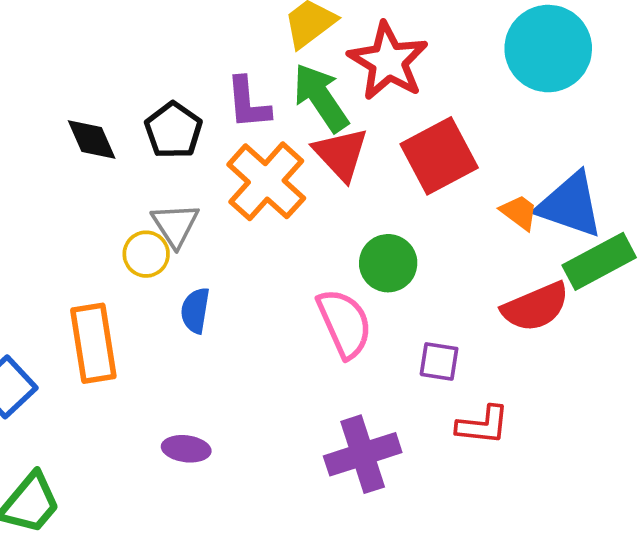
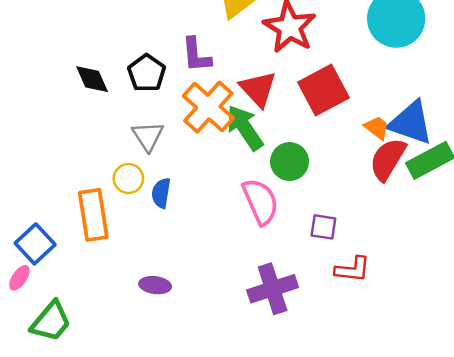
green arrow: (321, 98) -> (245, 128), moved
yellow circle: (146, 254) -> (128, 179), moved
red semicircle: (536, 307) -> (388, 159), moved, turned 144

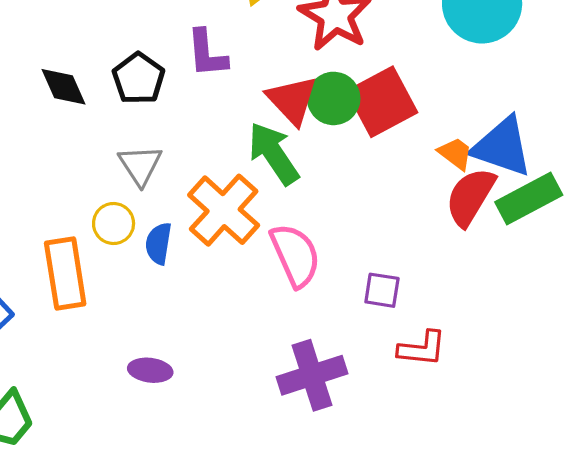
orange cross: (208, 107) -> (224, 210), moved
green circle: (290, 162) -> (334, 98), moved

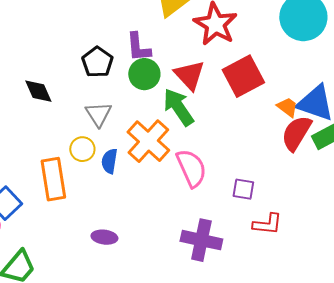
black diamond: (64, 87) -> (38, 91), moved
green circle: (334, 98) -> (144, 74), moved
purple cross: (312, 375) -> (201, 240), turned 30

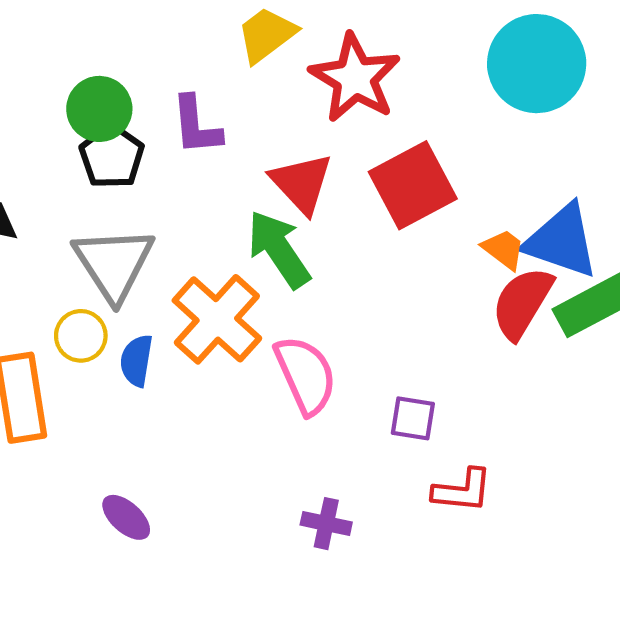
green circle: (144, 74) -> (99, 109), moved
gray triangle: (98, 114) -> (114, 264), size x1.5
purple ellipse: (104, 237) -> (126, 517), turned 35
purple cross: (201, 240) -> (326, 524), size x0.6

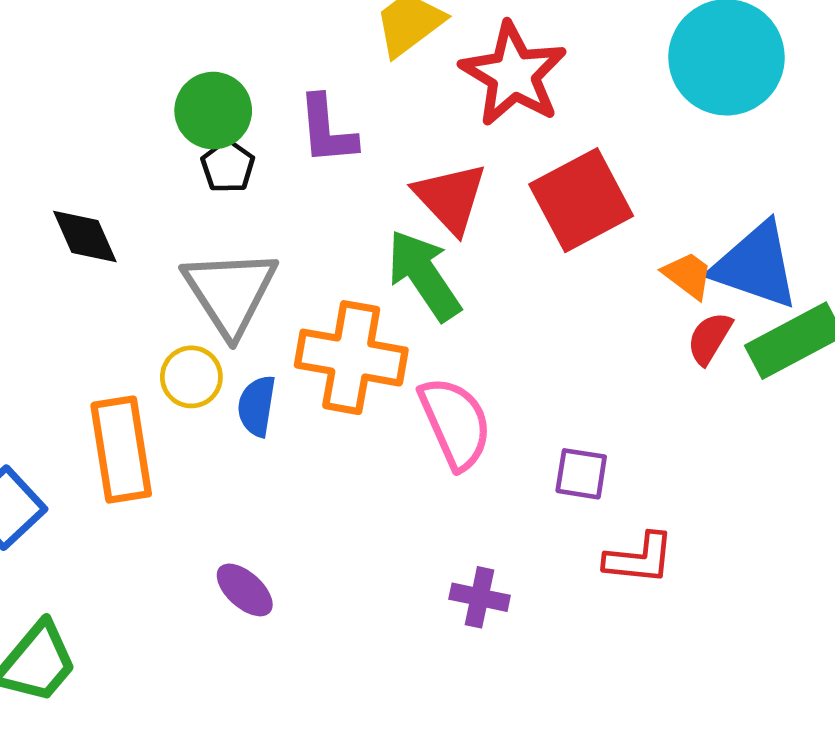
black pentagon: (112, 156) -> (228, 166), size x0.7
red semicircle: (522, 303) -> (710, 338), size x0.6
orange cross: (217, 319) -> (351, 358), turned -32

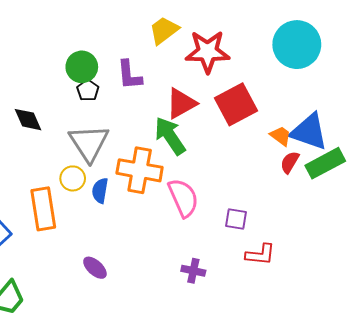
red star: (513, 74) -> (208, 52), turned -30
red triangle: (450, 198) -> (181, 103), turned 44

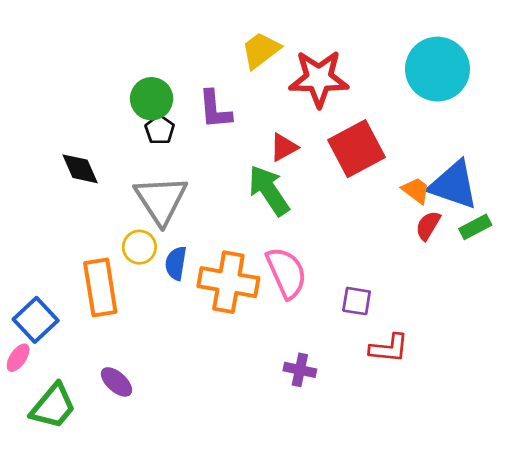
red triangle: (181, 103) -> (284, 147), size x0.7
green rectangle: (325, 163) -> (475, 227), size x0.6
orange cross: (140, 170) -> (228, 282), moved
purple ellipse: (95, 268) -> (116, 382), moved

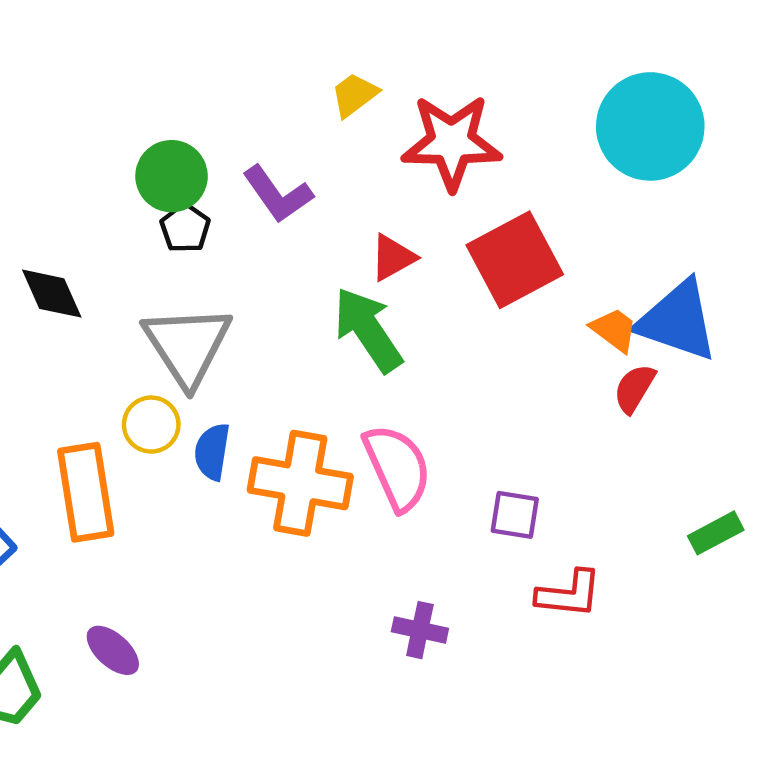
yellow trapezoid: (261, 50) -> (354, 95), size x0.7
purple L-shape: (215, 110) -> (278, 194), turned -30
green rectangle: (475, 227) -> (716, 533), moved

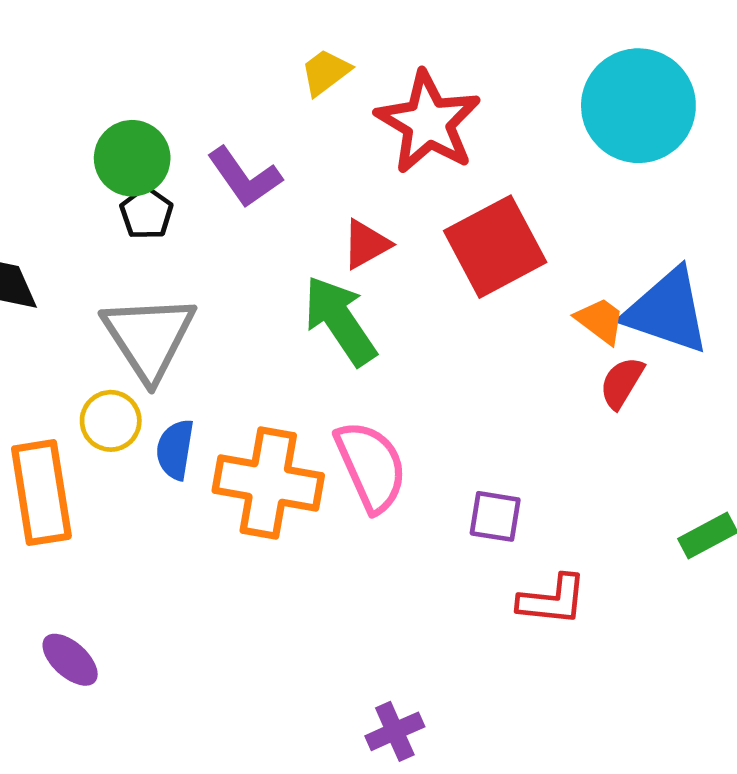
red star: (452, 142) -> (428, 122), turned 30
purple cross: (420, 630) -> (395, 731), moved, turned -36

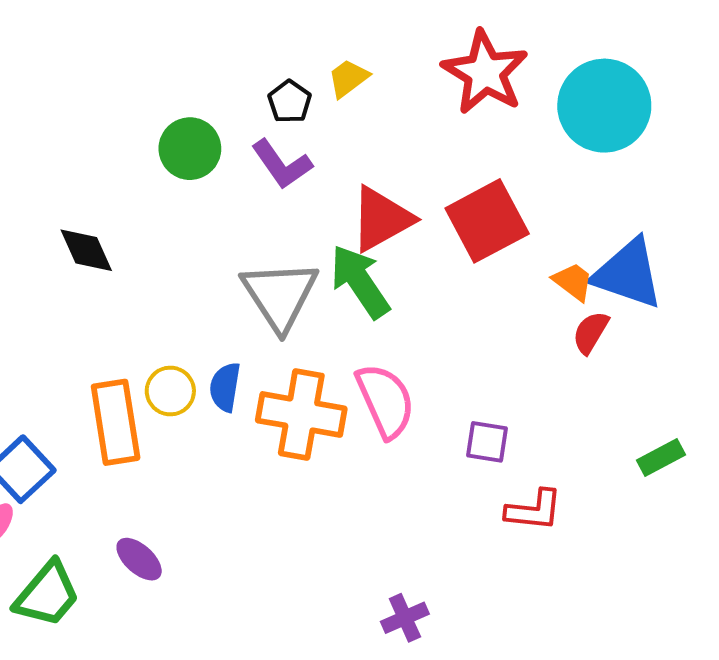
red star: (428, 122) -> (485, 72), moved
black pentagon: (146, 213) -> (290, 102), moved
red triangle: (366, 244) -> (381, 219), size x1.6
gray triangle: (149, 337) -> (280, 295), moved
yellow circle: (111, 421) -> (170, 391), moved

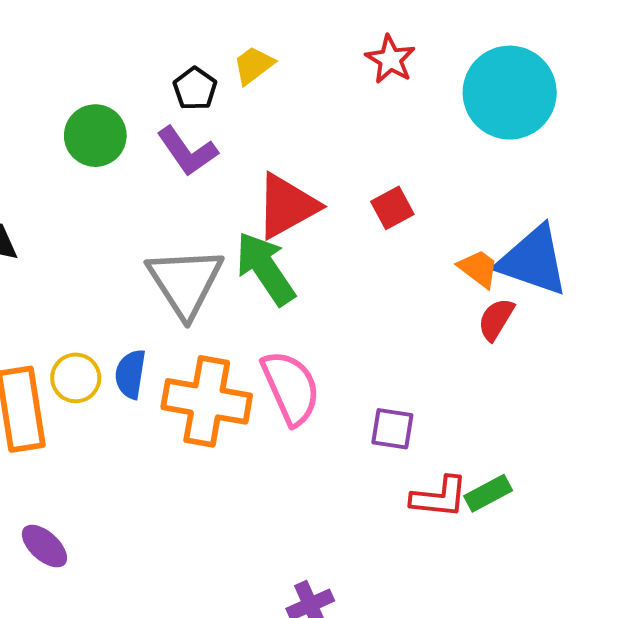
red star: (485, 72) -> (390, 59), size x0.6
red square: (487, 221) -> (392, 208), size x0.5
green rectangle: (661, 457) -> (488, 493), moved

